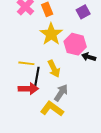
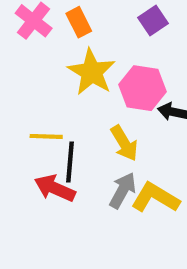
yellow arrow: (54, 69) -> (124, 143), moved
red arrow: (28, 89) -> (55, 188), turned -150
yellow L-shape: (52, 109) -> (155, 198), moved

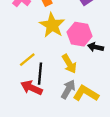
yellow line: (46, 136) -> (27, 60), turned -42

